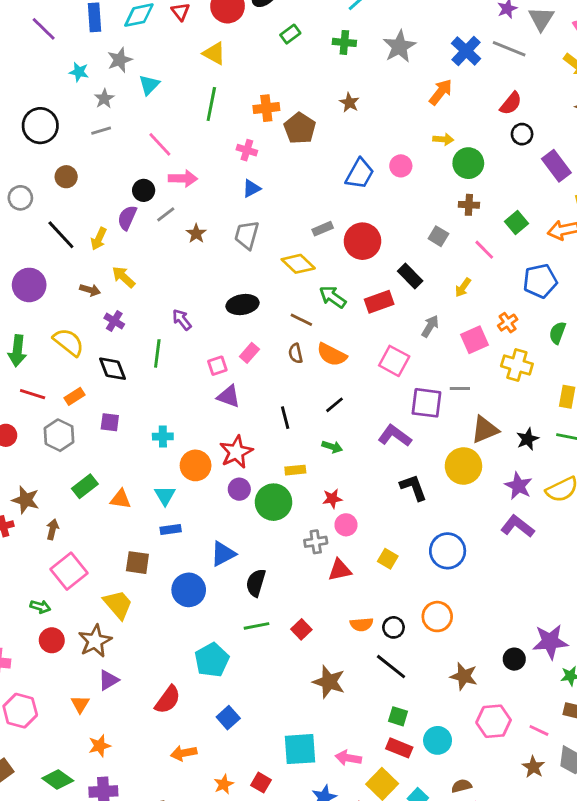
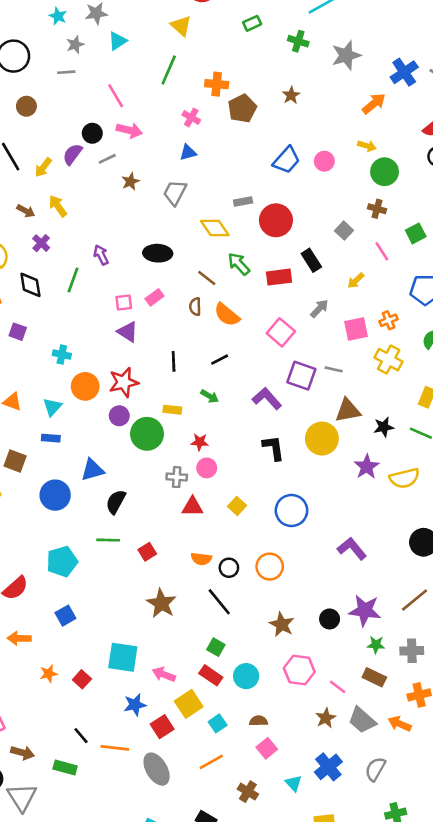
purple L-shape: (518, 526) -> (352, 549), moved

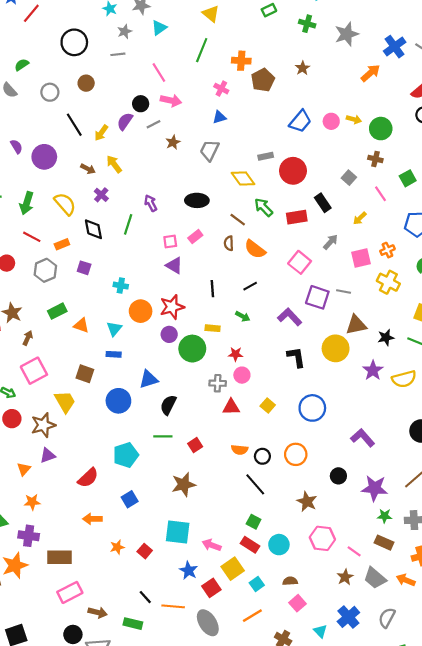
yellow arrow: (367, 146) -> (354, 119), moved
brown star: (161, 603) -> (184, 484), moved, turned 30
black circle: (330, 619) -> (338, 476), moved
blue star: (135, 705) -> (189, 571), turned -30

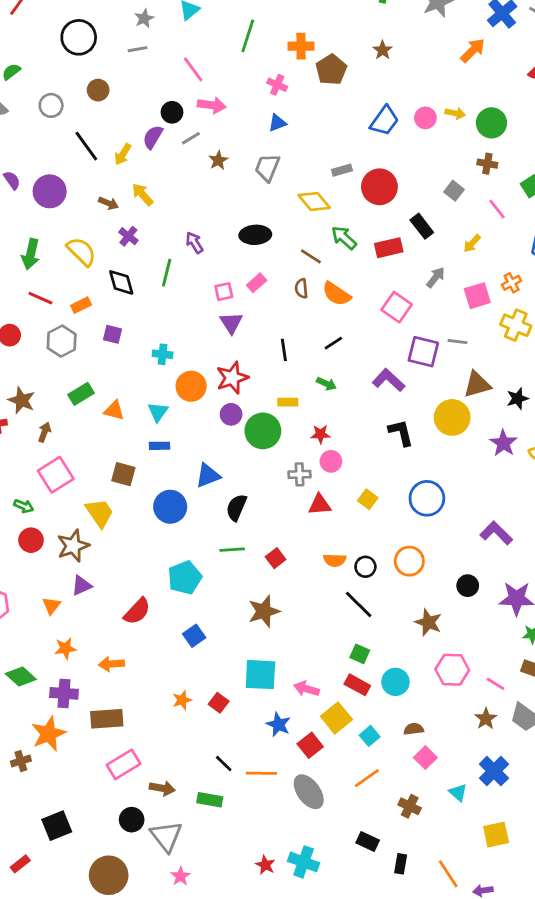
purple triangle: (174, 265) -> (231, 323), turned 30
orange arrow: (92, 519) -> (111, 664), moved

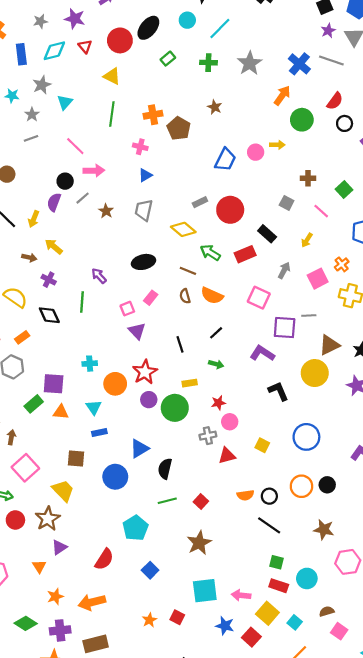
green circle: (491, 123) -> (302, 120), moved
purple square: (113, 334) -> (54, 384), moved, size x1.5
black circle: (468, 586) -> (327, 485), moved
orange arrow: (111, 664) -> (92, 602), size x1.4

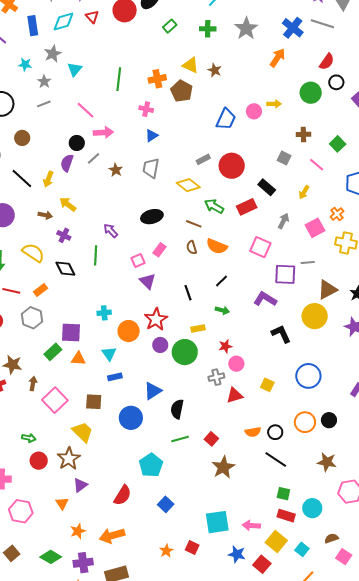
yellow triangle: (112, 76) -> (190, 65), moved
green circle: (302, 120) -> (311, 93), moved
pink square: (25, 468) -> (55, 400), moved
brown star: (199, 543) -> (223, 467), moved

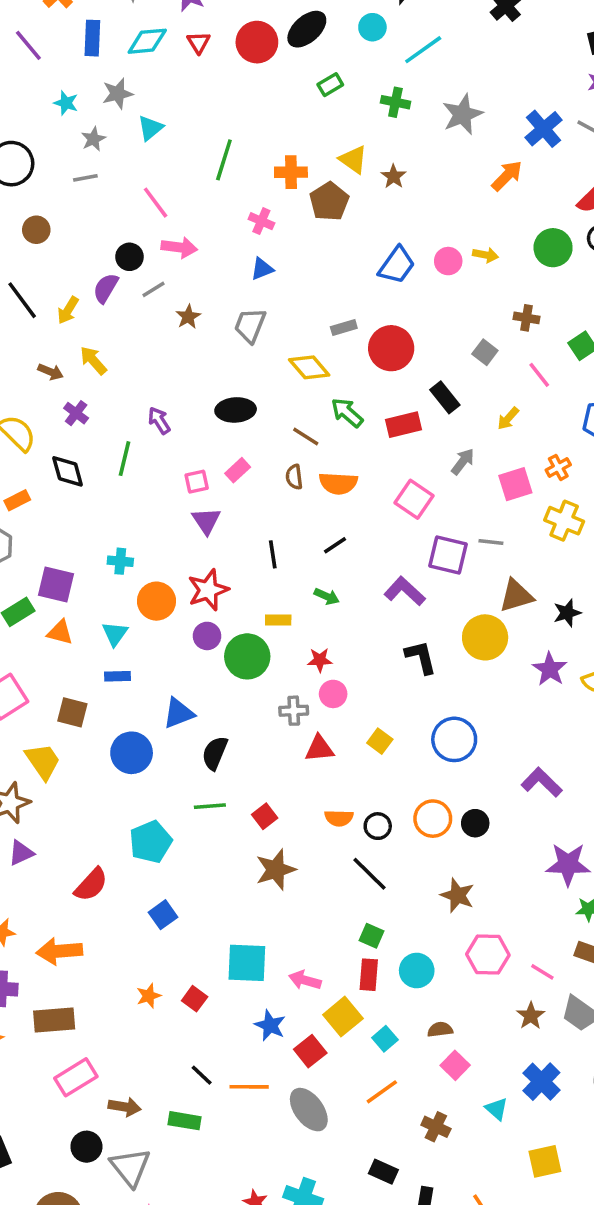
orange semicircle: (217, 246) -> (338, 483), turned -30
red rectangle: (286, 516) -> (369, 975), turned 66

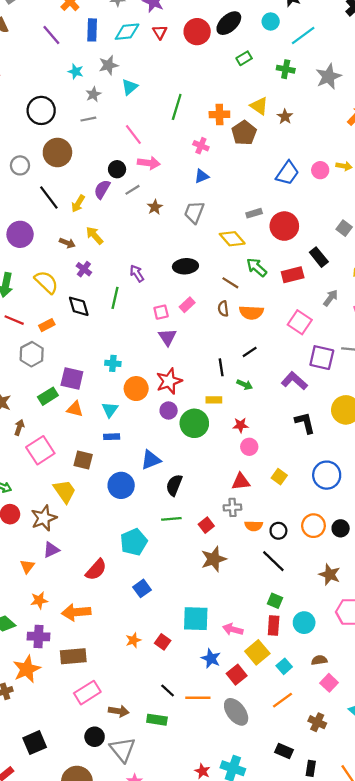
brown circle: (36, 230) -> (57, 152), size x1.6
black line: (273, 554) -> (221, 367), moved
gray cross: (294, 711) -> (232, 507), moved

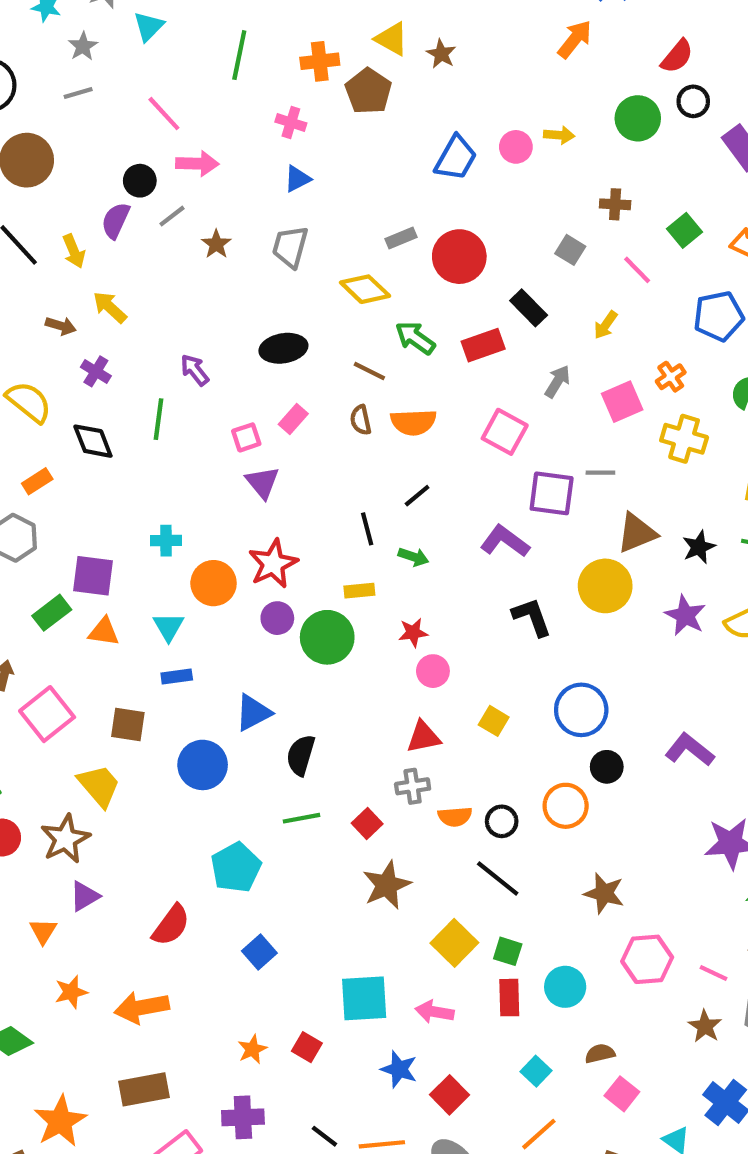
yellow arrow: (78, 204) -> (74, 251), turned -48
black circle: (341, 528) -> (607, 767), moved
purple cross: (39, 637) -> (243, 1117), moved
yellow square: (257, 652) -> (454, 943), moved

